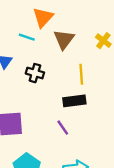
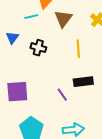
cyan line: (27, 37) -> (31, 17), turned -32
black rectangle: (74, 101) -> (83, 82), moved

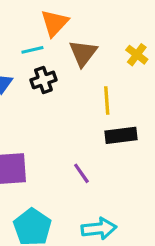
black cross: (38, 48) -> (43, 80), moved, turned -35
black rectangle: (83, 82) -> (121, 135), moved

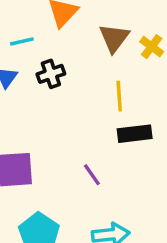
cyan line: (32, 50) -> (22, 41), moved
brown triangle: (83, 53) -> (114, 38), moved

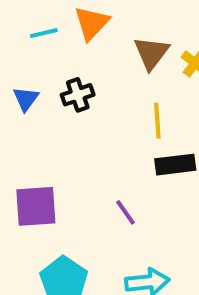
cyan line: (22, 41) -> (44, 33), moved

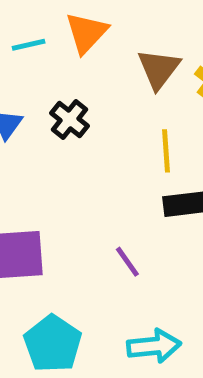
black cross: (78, 95) -> (70, 119), turned -32

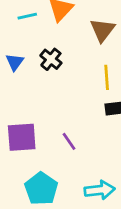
purple line: (127, 262) -> (69, 141), moved

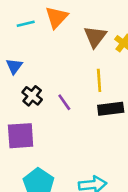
black cross: (51, 59) -> (32, 96), moved
purple line: (69, 141) -> (64, 102), moved

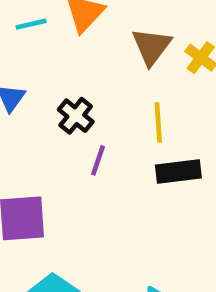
black cross: (32, 96) -> (76, 116), moved
purple line: (64, 102) -> (98, 160), turned 54

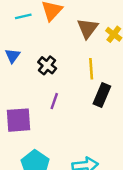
purple line: (98, 160) -> (54, 101), moved
black rectangle: (178, 171) -> (102, 95), turned -60

